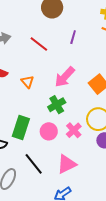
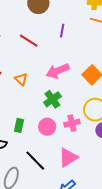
pink arrow: (65, 77) -> (58, 71), turned 30
green rectangle: (21, 127) -> (19, 125), size x0.6
pink cross: (74, 130) -> (72, 123), turned 35

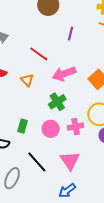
red line: (29, 41) -> (39, 54), moved
pink triangle: (68, 157) -> (70, 161), turned -35

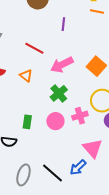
pink triangle: (70, 161) -> (93, 148), moved
black line: (37, 162) -> (52, 173), moved
blue arrow: (67, 191) -> (78, 167), moved

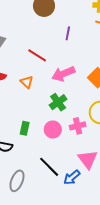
black line: (52, 173) -> (49, 167), moved

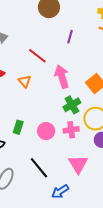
pink arrow: (63, 74) -> (62, 76), turned 90
green cross: (58, 102) -> (72, 105), moved
blue arrow: (72, 177) -> (60, 191), moved

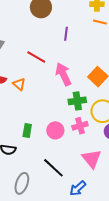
orange triangle: (25, 81) -> (19, 84), moved
green cross: (72, 105) -> (77, 101), turned 30

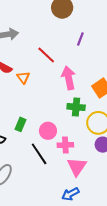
pink cross: (80, 126) -> (65, 145), moved
black line: (53, 168) -> (39, 154), moved
blue arrow: (78, 188) -> (70, 194), moved

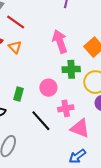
red line: (46, 55) -> (16, 22), moved
pink circle: (48, 131) -> (48, 88), moved
pink triangle: (77, 167) -> (80, 128), turned -35

